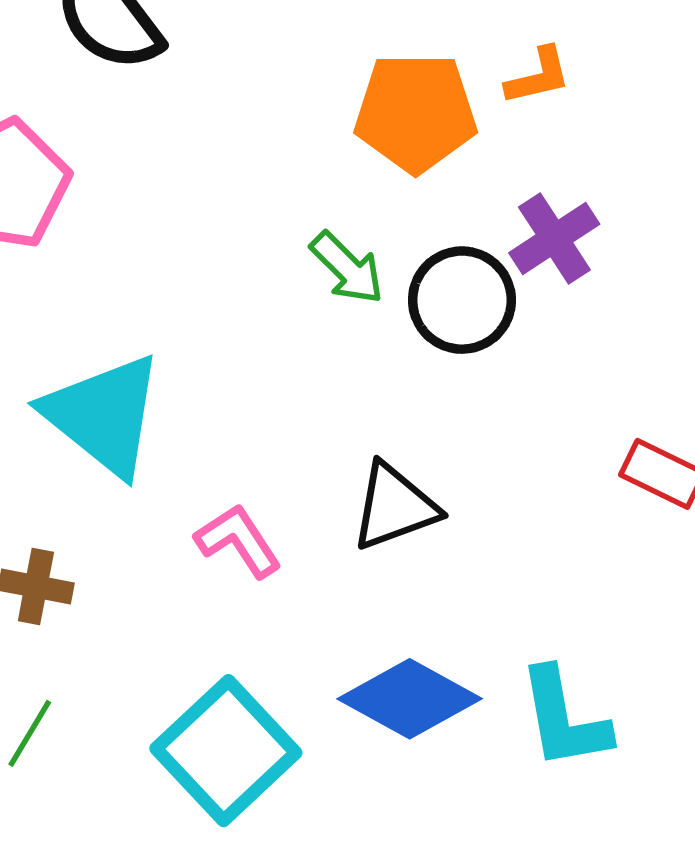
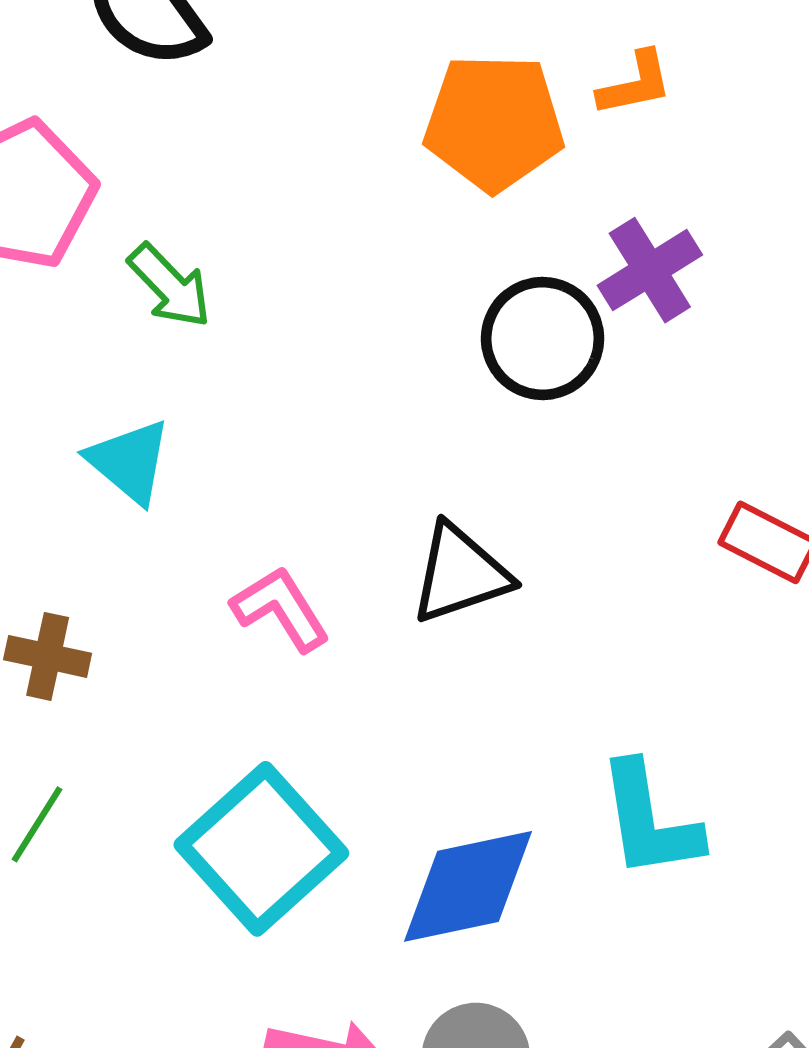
green arrow: (347, 268) -> (170, 286), moved
cyan triangle: (104, 415) -> (129, 461), size x0.6
blue diamond: (410, 699) -> (468, 886), moved, turned -42

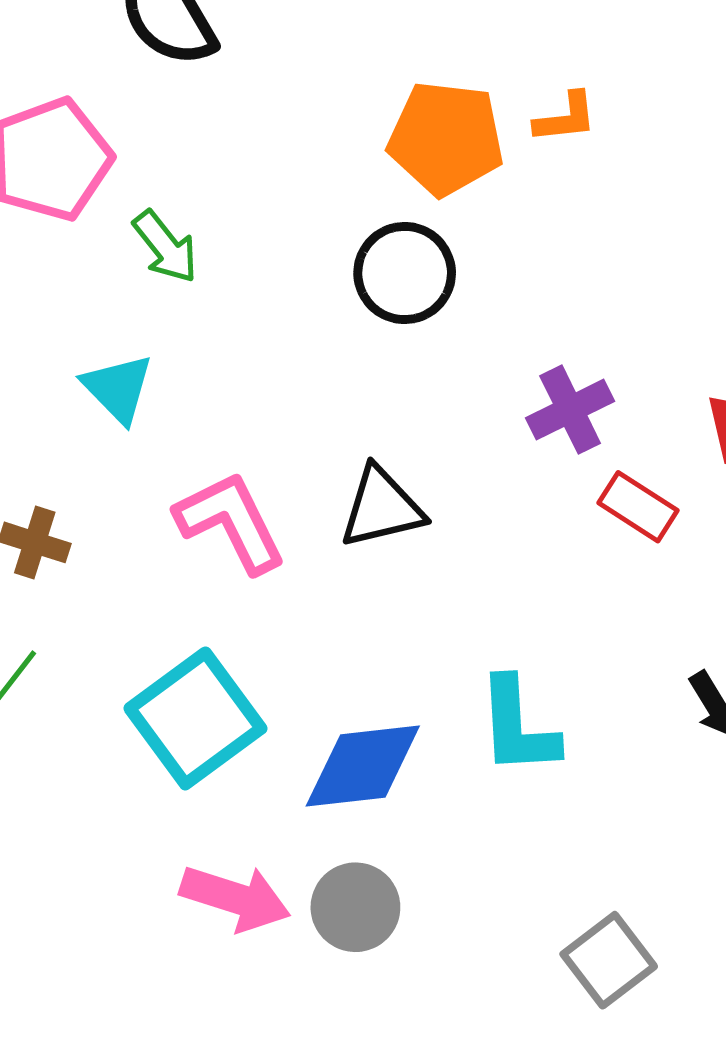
purple cross: (650, 270) -> (570, 410), moved
black circle: (543, 338) -> (405, 273), moved
pink L-shape: (281, 609) -> (231, 522), size x1.4

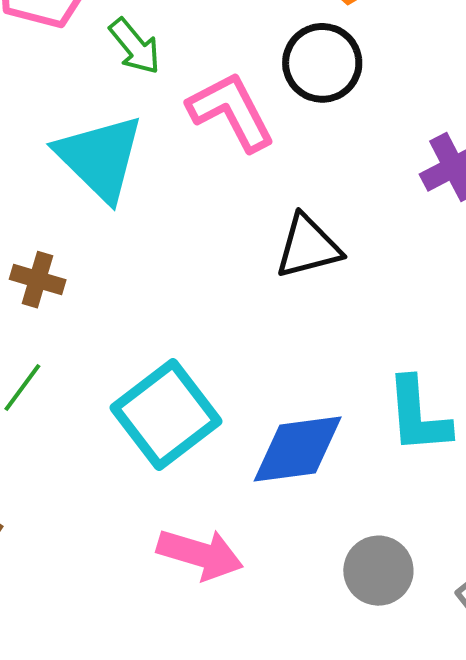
cyan triangle: (118, 388) -> (100, 158), size x1.6
pink L-shape: (231, 522) -> (231, 111), moved
gray circle: (355, 907) -> (378, 571), moved

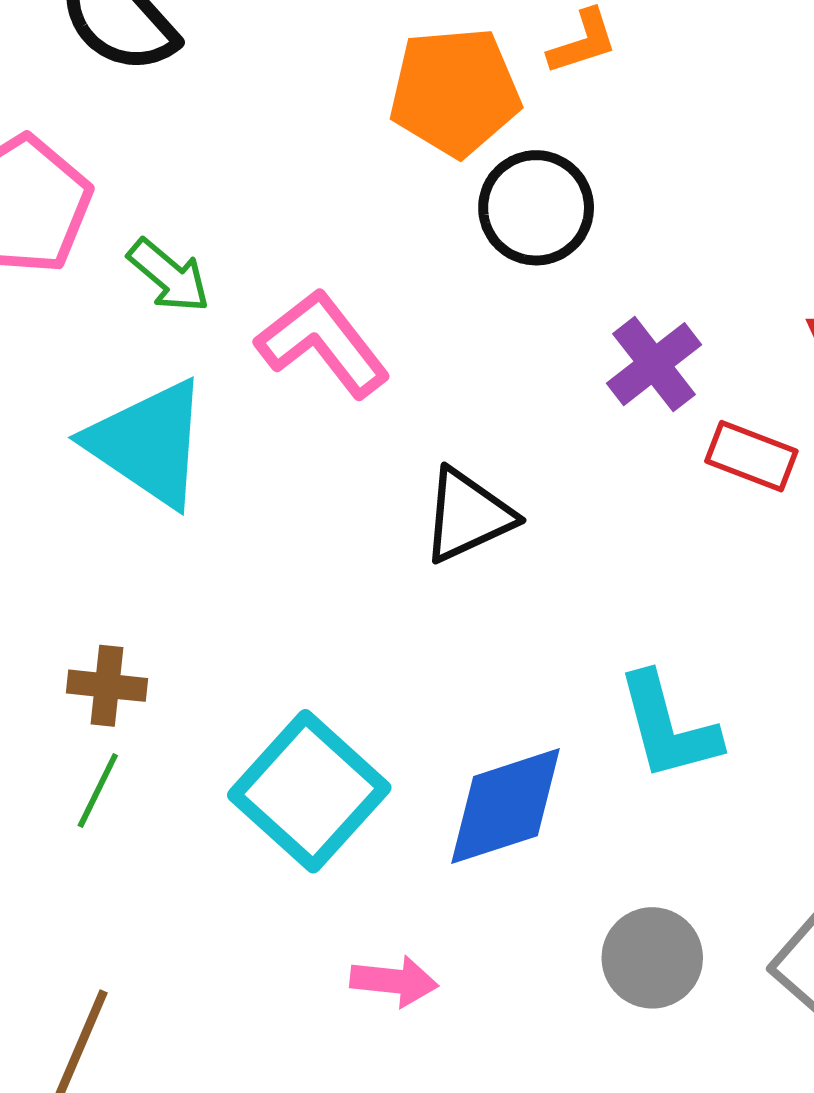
black circle: (322, 63) -> (536, 208), moved
brown cross: (38, 280) -> (107, 686), moved
pink arrow: (200, 554) -> (394, 981), size x0.7

